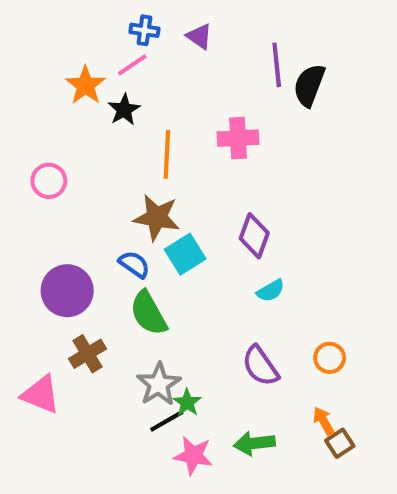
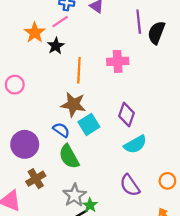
cyan semicircle: (271, 291) -> (135, 144), size x1.5

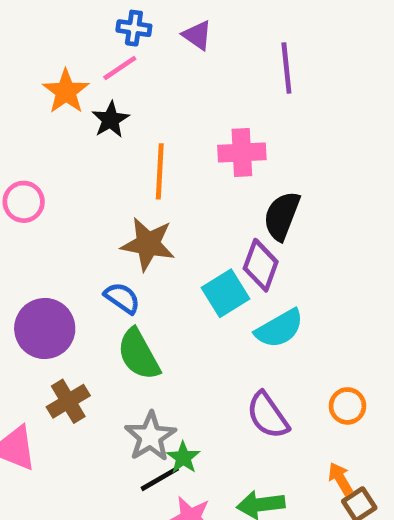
black semicircle: (156, 33) -> (282, 216), moved
cyan square: (89, 124) -> (225, 293), moved

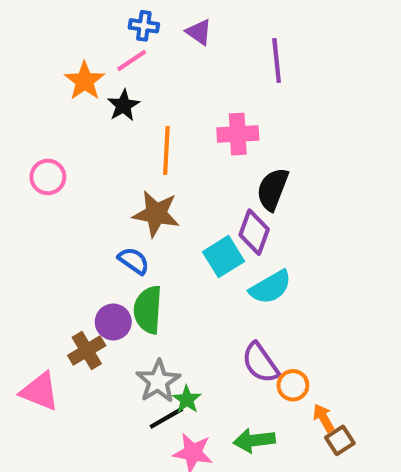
purple circle: (45, 329) -> (113, 322), moved, size x0.7
green semicircle: (139, 354) -> (148, 310), turned 33
orange circle: (347, 406) -> (293, 385), moved

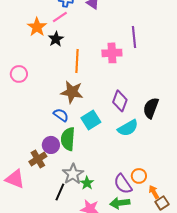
purple line: (277, 61) -> (134, 37), moved
black semicircle: (273, 189) -> (151, 108), moved
cyan square: (224, 257) -> (91, 120), moved
purple semicircle: (260, 363) -> (123, 184), moved
black line: (166, 418) -> (60, 192), moved, turned -36

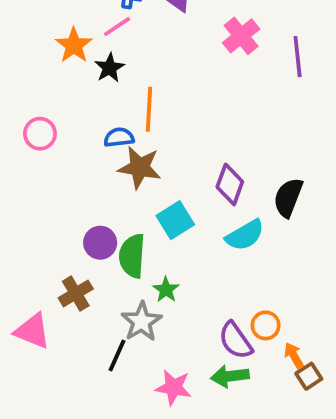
purple line: (134, 37) -> (298, 57), moved
pink cross: (112, 53) -> (241, 36), moved, turned -36
blue semicircle: (61, 115) -> (119, 137), moved, turned -42
purple circle: (51, 145) -> (100, 243), moved
green star: (87, 183) -> (166, 290), moved

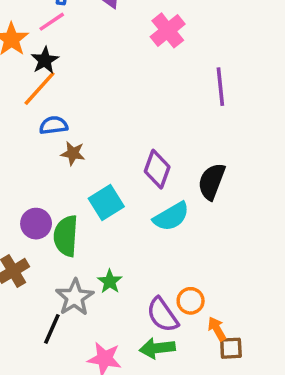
purple line: (298, 57) -> (220, 87), moved
orange line: (149, 109) -> (40, 88), moved, turned 39
brown star: (140, 167) -> (73, 153), size x0.6
green star: (166, 290) -> (110, 282), moved
brown square: (309, 376) -> (231, 348), turned 30

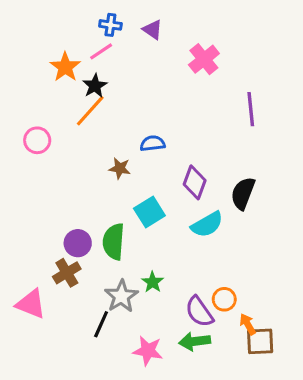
blue semicircle: (54, 125) -> (153, 143), moved
purple circle: (36, 224) -> (78, 243), moved
brown square: (231, 348) -> (260, 341), size x1.4

